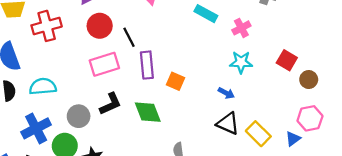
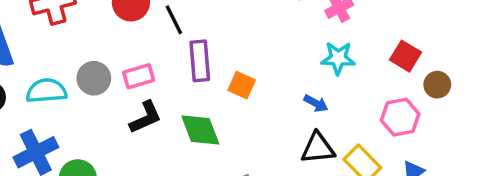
pink rectangle: (104, 64) -> (139, 76), moved, size x0.7
gray circle: (79, 116) -> (94, 78), moved
pink hexagon: (310, 118) -> (400, 117), moved
black triangle: (228, 124) -> (318, 148), turned -30

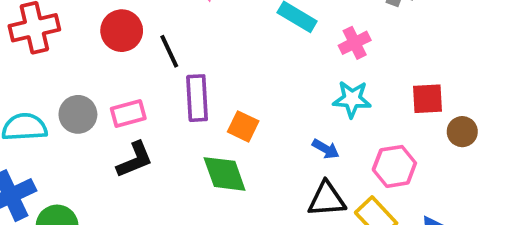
red square: (405, 56) -> (427, 99), turned -36
pink hexagon: (400, 117) -> (394, 166), moved
green diamond: (200, 130) -> (225, 174), moved

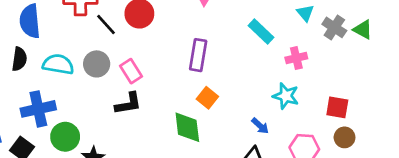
black line: (169, 51) -> (106, 24), moved, turned -30
purple rectangle: (197, 98) -> (198, 55), moved
pink rectangle: (128, 114) -> (131, 71), turned 60
brown circle: (462, 132) -> (345, 137), moved

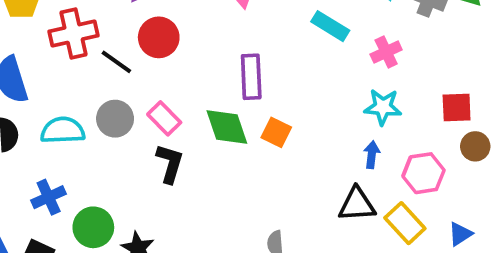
black L-shape: (128, 104) -> (170, 163), turned -52
blue cross: (38, 109) -> (49, 197), size x0.7
blue arrow: (260, 126) -> (372, 155), moved, turned -114
green diamond: (187, 127) -> (227, 127), moved

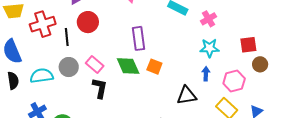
black line: (116, 62) -> (67, 37), turned 54
black triangle: (357, 204) -> (187, 95), moved

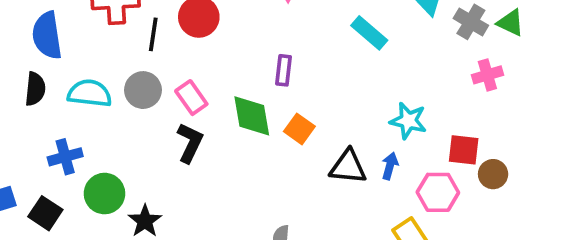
pink cross: (209, 19) -> (487, 75), moved
purple rectangle: (139, 38) -> (283, 70), size x0.7
red square: (248, 45) -> (464, 150), moved
black triangle: (187, 95) -> (348, 167), moved

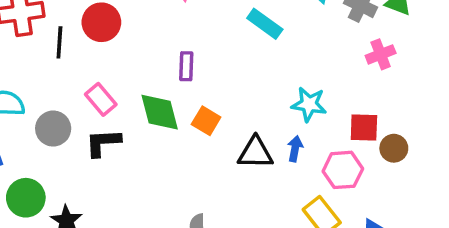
gray circle: (143, 90) -> (53, 129), moved
black L-shape: (190, 143) -> (103, 143), turned -114

